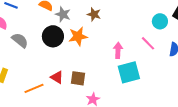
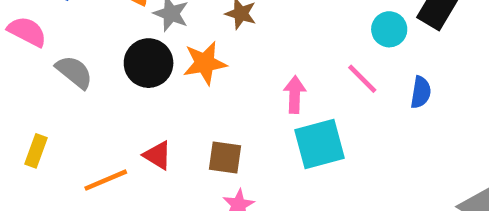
brown square: (78, 78) -> (225, 158), moved

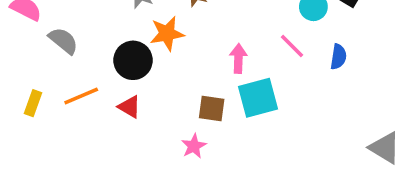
black circle: (149, 63) -> (133, 60), moved
brown square: (225, 158) -> (212, 109), moved
orange line: (106, 180) -> (81, 96), moved

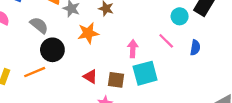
gray semicircle: (63, 41) -> (39, 25), moved
black circle: (133, 60) -> (52, 50), moved
red triangle: (129, 107) -> (90, 77), moved

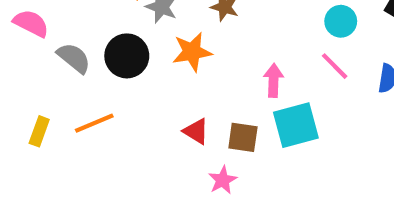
cyan circle: (180, 16) -> (341, 21), moved
gray semicircle: (39, 25) -> (74, 58), moved
black circle: (52, 50) -> (127, 56), moved

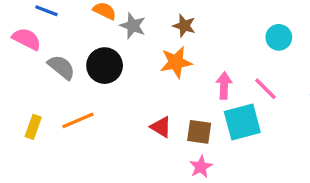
orange star: (192, 52) -> (176, 62), moved
pink line: (335, 66) -> (266, 89), moved
pink star: (223, 180) -> (201, 167), moved

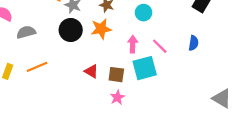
cyan circle: (279, 37) -> (144, 13), moved
black circle: (105, 66) -> (71, 30), moved
gray semicircle: (61, 67) -> (26, 32), turned -54

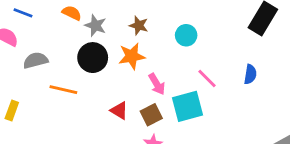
pink arrow: (133, 44) -> (157, 84), moved, turned 147
orange line: (37, 67) -> (63, 90), moved, turned 36
brown square: (116, 75) -> (151, 115), turned -35

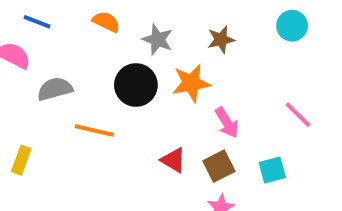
gray star: (95, 25) -> (158, 40), moved
brown star: (139, 25) -> (221, 40), moved, turned -30
cyan circle: (186, 35) -> (292, 26), moved
cyan square: (188, 106) -> (272, 170), moved, size x0.6

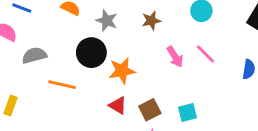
orange star: (191, 83) -> (122, 71), moved
pink line: (298, 115) -> (206, 54), moved
pink arrow: (227, 123) -> (175, 57), moved

